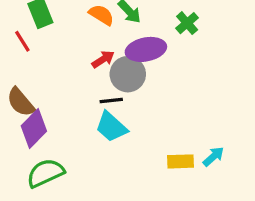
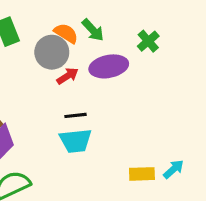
gray circle: (128, 74) -> (52, 52), moved
cyan trapezoid: (111, 127) -> (76, 141), turned -48

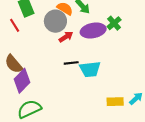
green cross: (148, 41) -> (114, 23), moved
cyan trapezoid: (76, 141) -> (90, 69), moved

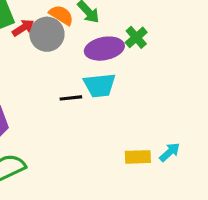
red arrow: (66, 37) -> (23, 28), moved
cyan trapezoid: (90, 69) -> (100, 85), moved

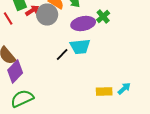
black line: (71, 98) -> (62, 54), turned -40

